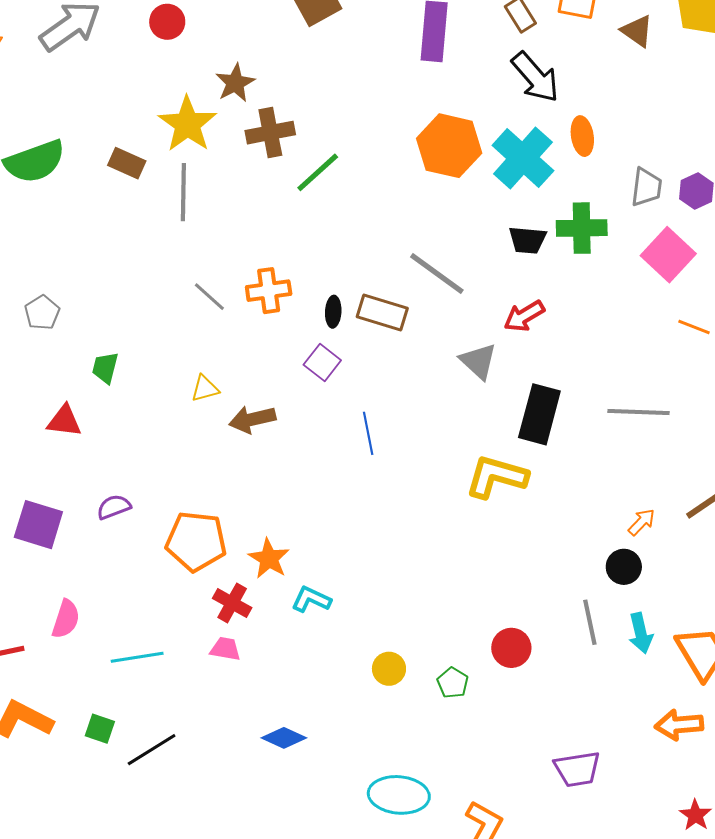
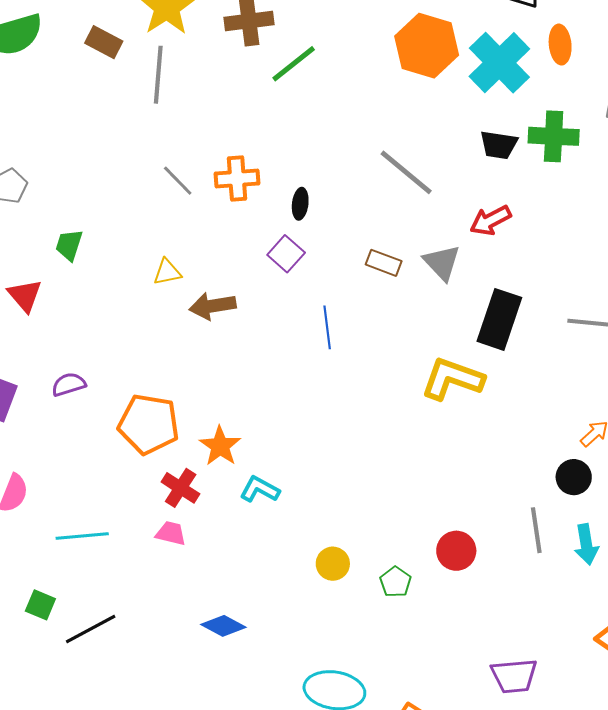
brown rectangle: (382, 313) -> (384, 263), moved, size x0.7
red triangle: (64, 421) -> (25, 296), turned 39

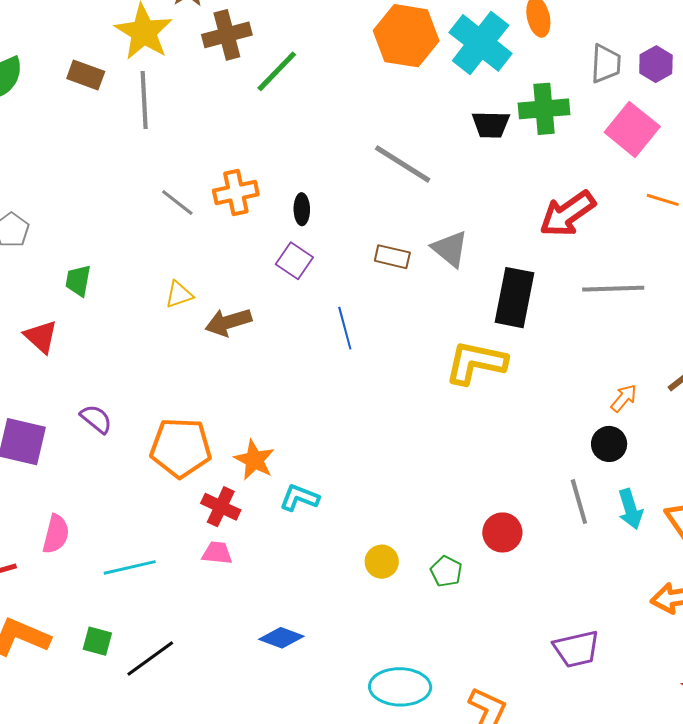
red arrow: (490, 220) -> (567, 214), moved, size x1.4
purple semicircle: (69, 384) -> (96, 419), turned 64

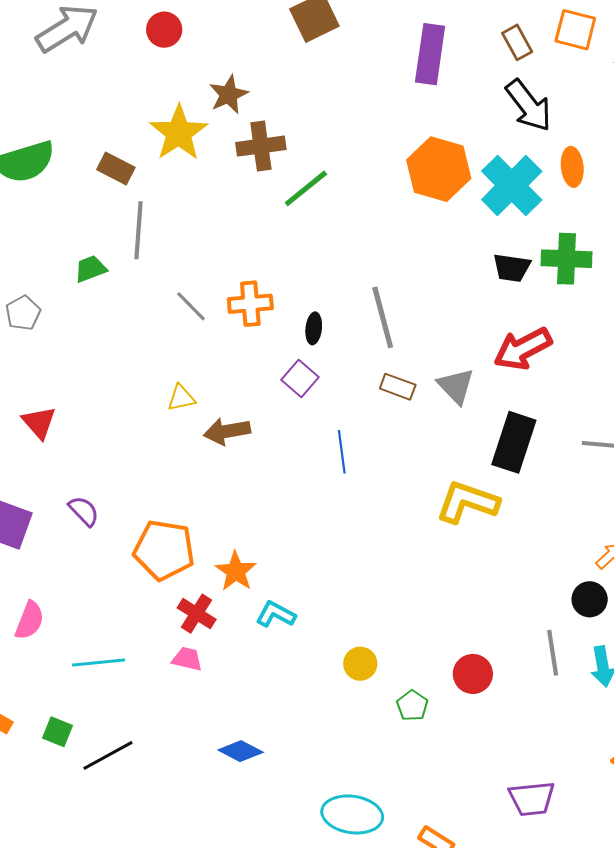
gray line: (144, 100) -> (138, 230), moved
gray line: (403, 164) -> (383, 317), moved, turned 36
red arrow: (567, 214) -> (523, 349), moved
green trapezoid: (78, 281) -> (90, 269), moved, turned 52
yellow circle: (382, 562) -> (360, 664), moved

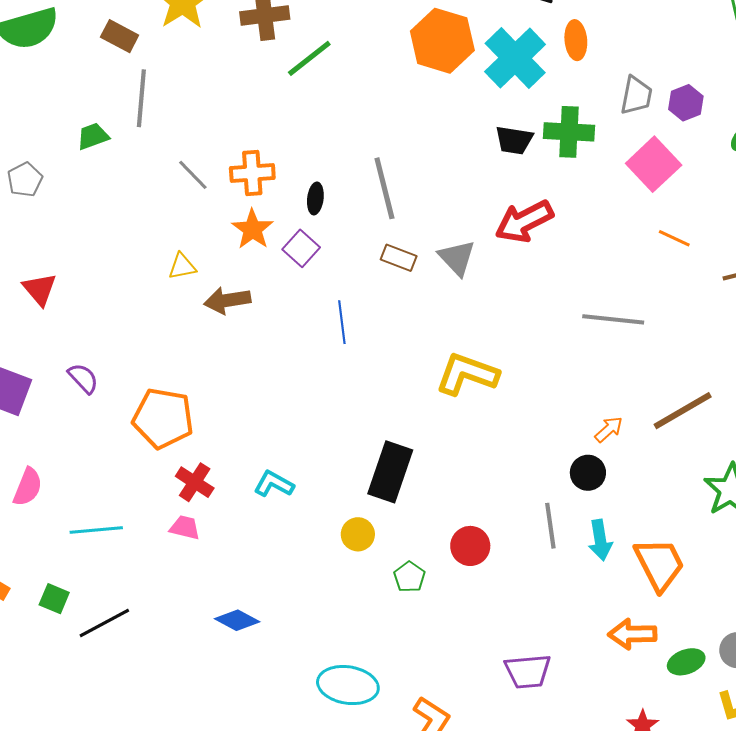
black rectangle: (514, 442) -> (390, 472), moved
orange star: (236, 571) -> (253, 229), moved

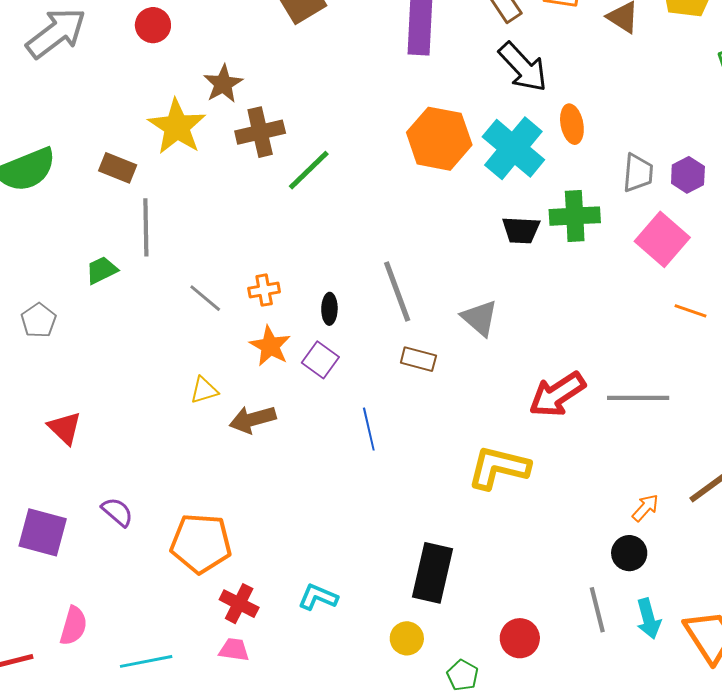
orange cross: (252, 173) -> (264, 290), size x0.7
red arrow: (524, 221) -> (557, 394), moved
gray triangle: (457, 258) -> (480, 318), moved

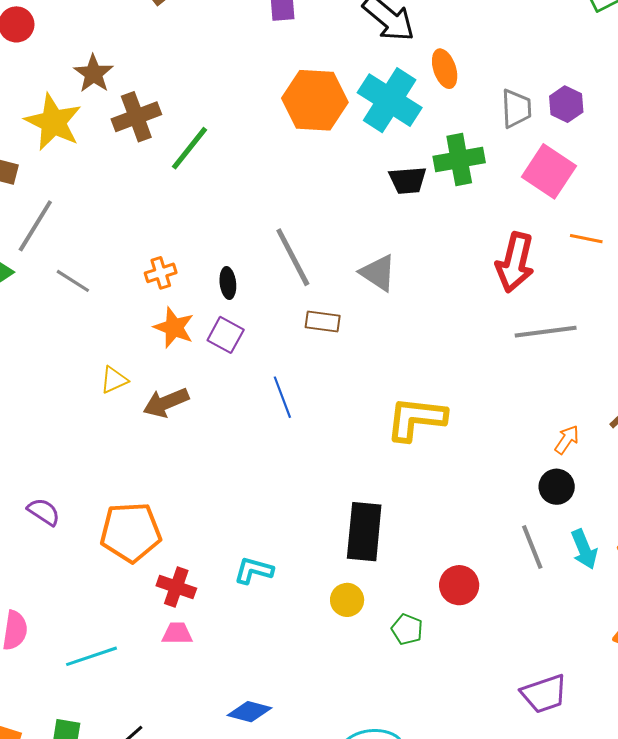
gray line: (146, 227) -> (35, 226), turned 40
gray line: (205, 298) -> (73, 281), moved
red arrow: (557, 394) -> (515, 262), moved, turned -36

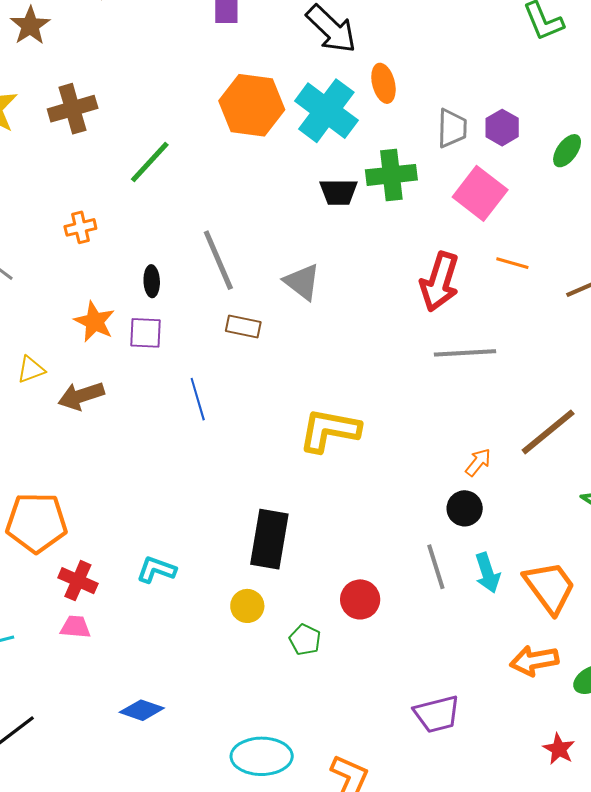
brown star: (93, 74) -> (30, 26), moved
green line: (190, 148) -> (150, 162), moved
orange cross: (161, 273) -> (80, 227), moved
purple square: (226, 335) -> (146, 333), turned -30

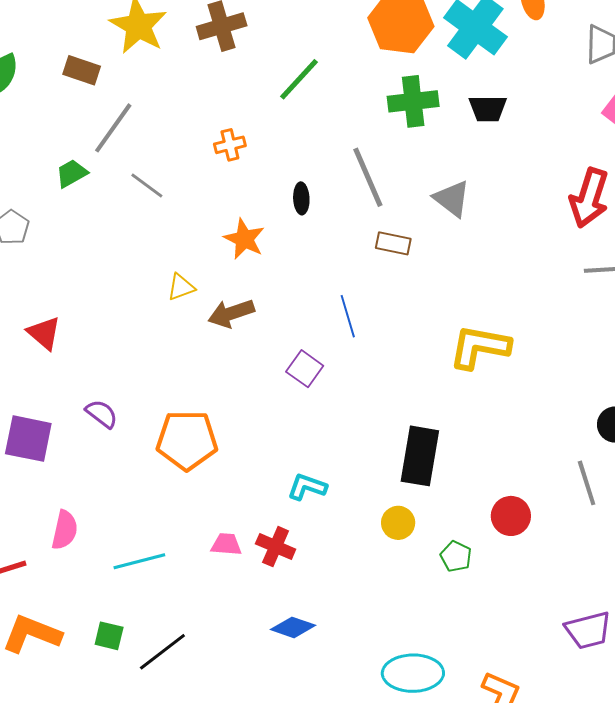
green cross: (391, 175) -> (413, 101), moved
purple square: (146, 333) -> (305, 369), moved, turned 33
red cross: (78, 581) -> (276, 547), moved

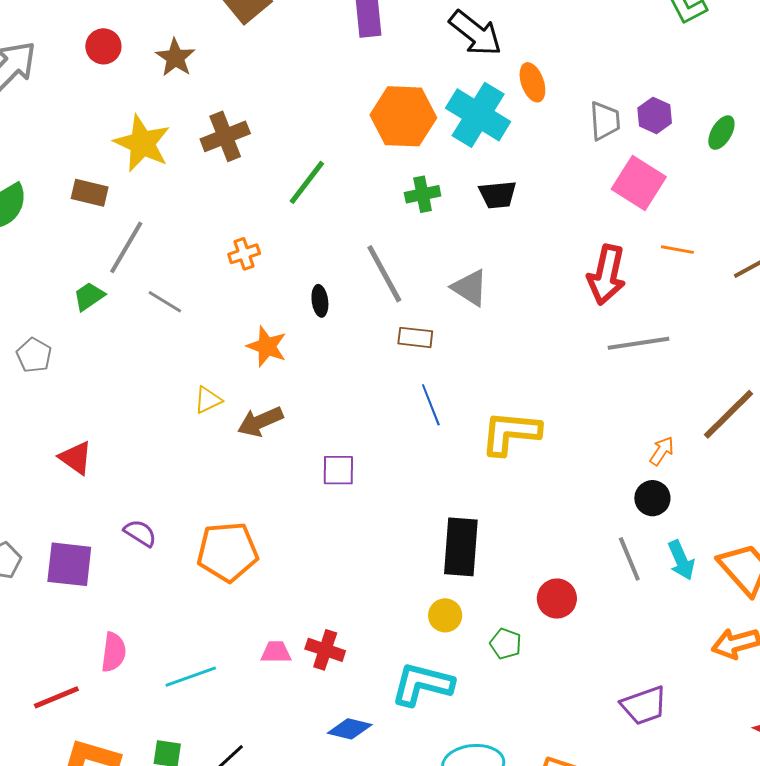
green cross: (413, 101) -> (423, 194), size x0.7
blue line: (348, 316) -> (431, 405), moved
purple square: (305, 369) -> (338, 470), turned -30
cyan L-shape: (307, 487) -> (422, 684), moved, size x1.6

